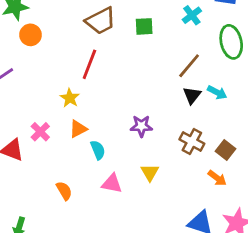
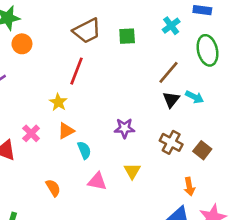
orange arrow: (217, 178) -> (189, 187), moved, turned 42

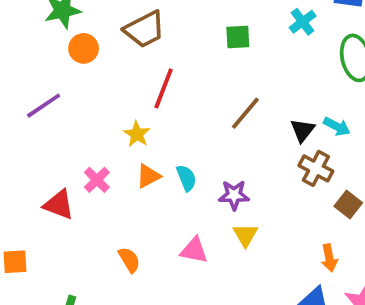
brown trapezoid: (87, 31) -> (144, 29), moved
brown line: (169, 72) -> (245, 113), moved
purple star: (124, 128) -> (234, 195), moved
brown cross: (171, 142) -> (316, 168), moved
cyan semicircle: (84, 150) -> (186, 178), moved

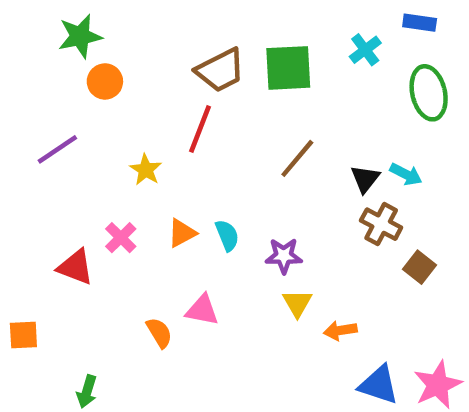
brown trapezoid: (144, 29) -> (220, 70), moved
green square: (238, 37) -> (288, 68), size x1.6
yellow star: (137, 134) -> (146, 170), moved
pink triangle: (194, 250) -> (202, 310), moved
orange arrow: (329, 258) -> (340, 330), moved, turned 92

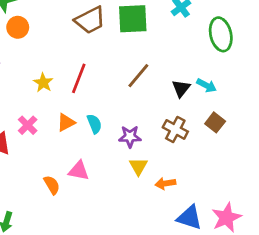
red line: (200, 129) -> (79, 78), moved
brown cross: (381, 224) -> (175, 129), moved
brown square: (420, 267) -> (215, 122), moved

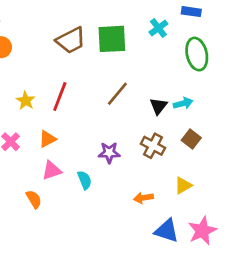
cyan arrow: (207, 85) -> (183, 103), turned -42
cyan semicircle: (94, 124) -> (85, 180), moved
yellow triangle: (138, 166) -> (183, 185), moved, turned 30
pink triangle: (79, 171) -> (52, 170), moved, turned -30

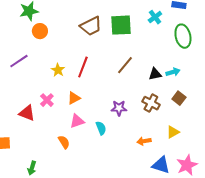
black triangle: (158, 106) -> (155, 74), turned 40

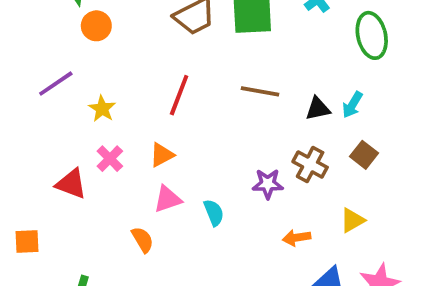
brown line: (125, 65) -> (260, 91), turned 60
yellow star: (58, 70) -> (102, 109), moved
cyan arrow: (173, 72) -> (352, 105), turned 136
purple star: (119, 108) -> (268, 184), moved

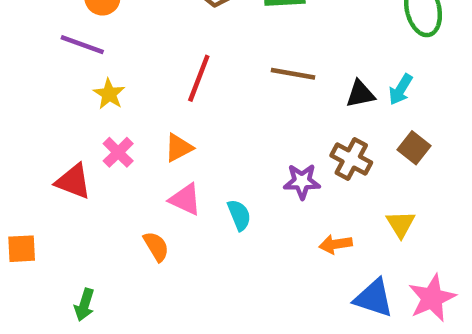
purple line: (56, 84) -> (82, 45), moved, turned 54
pink triangle: (168, 199) -> (185, 199), turned 44
yellow triangle: (352, 220) -> (401, 224), turned -32

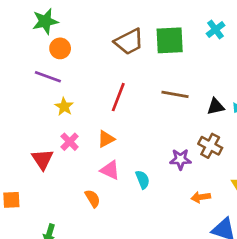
red triangle: (73, 181) -> (42, 159), turned 35

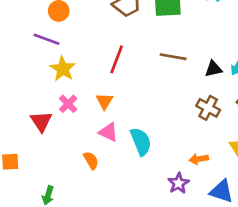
yellow star: (64, 107) -> (63, 69), size x1.4
orange triangle: (106, 139) -> (104, 101), turned -30
purple star: (180, 159) -> (179, 183), moved, turned -30
cyan semicircle: (143, 180) -> (141, 142), size x1.5

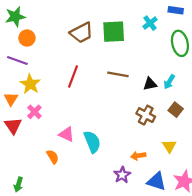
orange triangle: (104, 101) -> (11, 99), moved

